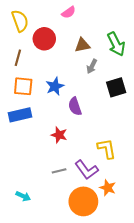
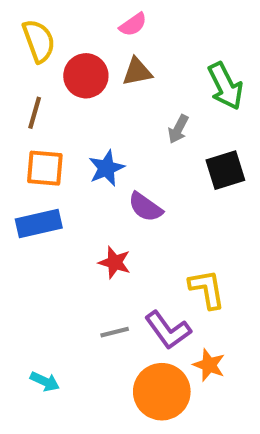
brown triangle: (82, 45) -> (137, 72), moved
purple semicircle: (75, 106) -> (145, 207), turned -36

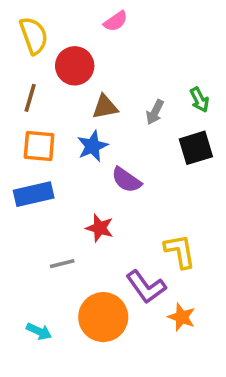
brown triangle: (137, 72) -> (105, 107), moved
green arrow: (225, 86) -> (199, 100), moved, size x0.6
gray line: (115, 332) -> (62, 264), moved
orange circle: (162, 392) -> (103, 317), moved

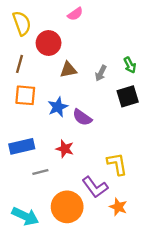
blue star: (93, 146) -> (58, 107), moved
blue rectangle: (34, 194) -> (22, 146), moved
cyan arrow: (39, 331) -> (25, 216), size x1.6

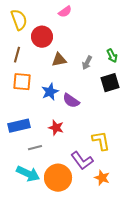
cyan arrow: (25, 216) -> (28, 174), moved

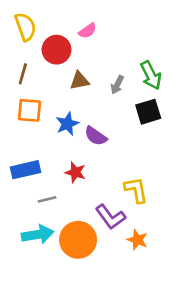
pink semicircle: (65, 12) -> (88, 31), moved
green arrow: (112, 56) -> (151, 75), size x1.5
cyan arrow: (28, 174) -> (38, 234), turned -35

